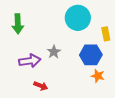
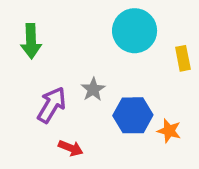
blue hexagon: (91, 55) -> (133, 115), moved
purple arrow: (30, 61) -> (52, 105), turned -50

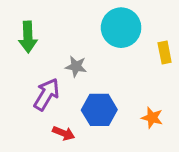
gray star: (93, 89) -> (76, 66), moved, turned -30
blue hexagon: (133, 115) -> (99, 110), moved

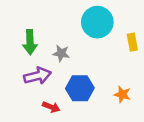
green arrow: (28, 37) -> (30, 42), moved
purple arrow: (47, 94) -> (37, 76), turned 45

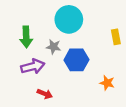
cyan circle: (97, 22) -> (69, 19), moved
blue hexagon: (80, 88) -> (76, 60), moved

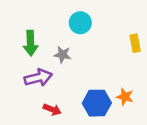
cyan circle: (69, 19) -> (80, 23), size x0.7
blue hexagon: (76, 60) -> (97, 103), moved

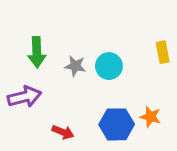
cyan circle: (80, 23) -> (109, 66), moved
purple arrow: (38, 78) -> (24, 97), moved

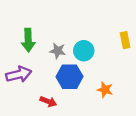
orange star: (150, 117) -> (105, 90), moved
blue hexagon: (117, 124) -> (70, 77), moved

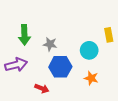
cyan circle: (84, 51) -> (89, 50), moved

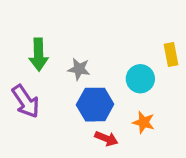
purple arrow: (16, 65) -> (26, 101), turned 70
red arrow: (42, 88) -> (106, 138), moved

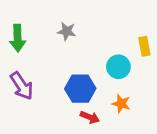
green arrow: (39, 55) -> (18, 38), moved
gray star: (79, 69) -> (67, 31), moved

